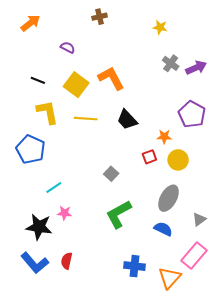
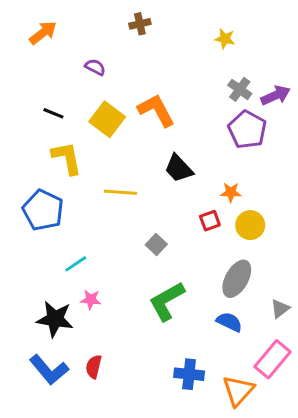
purple pentagon: (192, 114) -> (247, 130), moved
yellow line: (86, 119) -> (120, 192), moved

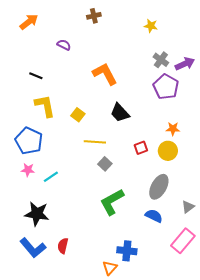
yellow square: (107, 119) -> (78, 115), moved, size x0.6
yellow line: (120, 192) -> (95, 142), moved
orange star: (231, 192) -> (173, 129), moved
pink star: (91, 300) -> (28, 170), moved
orange triangle: (238, 391) -> (110, 268), moved, size x0.7

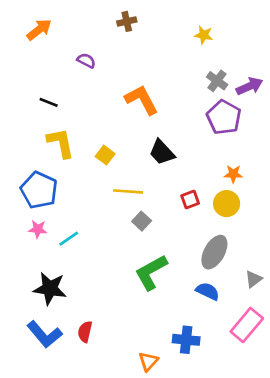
blue cross: (127, 251) -> (186, 340), moved

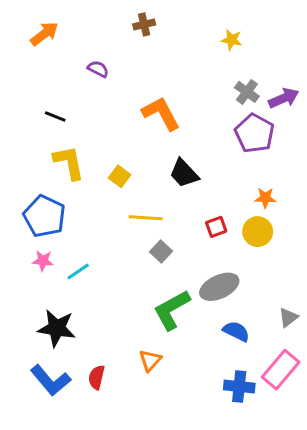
gray ellipse: (214, 252) -> (219, 287), moved, turned 36
blue cross: (186, 340) -> (239, 386), moved
orange triangle: (148, 361) -> (150, 360), moved

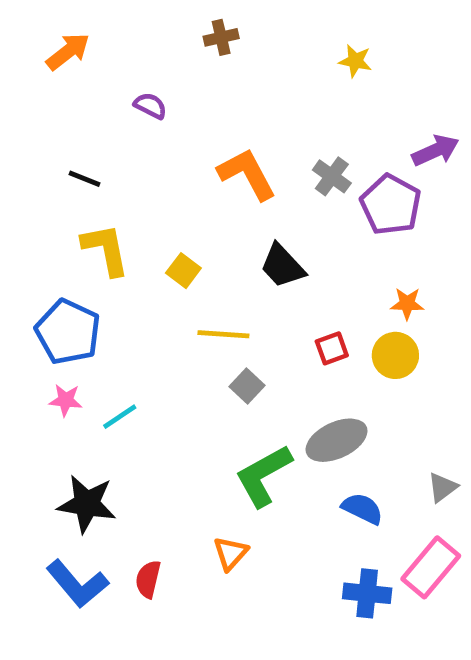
gray cross: (247, 92) -> (332, 176), moved

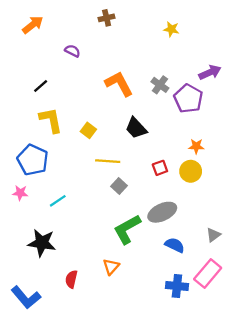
black line: (84, 179) -> (41, 86), turned -63
pink star: (66, 400) -> (20, 193), moved
blue L-shape: (77, 584) -> (26, 297), moved

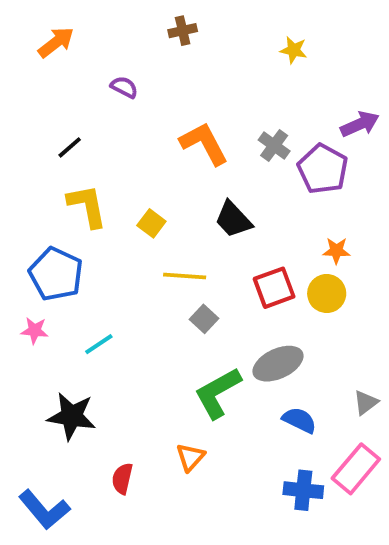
red square: (160, 168) -> (274, 288), size x1.5

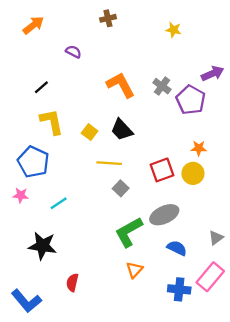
black trapezoid: (233, 220) -> (122, 130), moved
orange triangle: (190, 457) -> (134, 270), moved

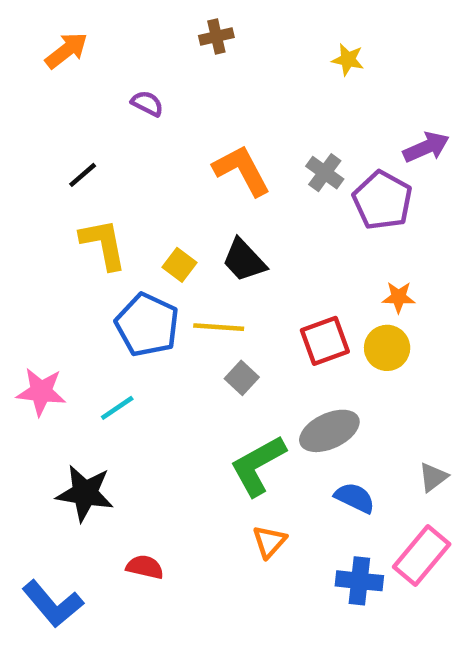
blue pentagon: (33, 162) -> (147, 325), moved
pink star: (21, 195) -> (41, 392), size x1.5
red semicircle: (72, 283) -> (145, 567), turned 90

